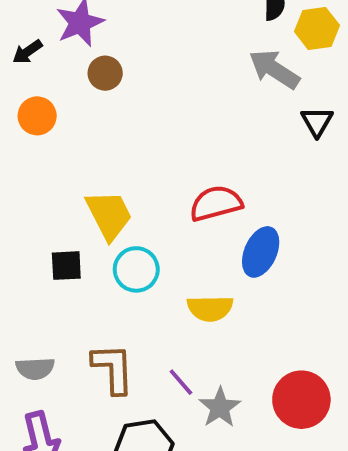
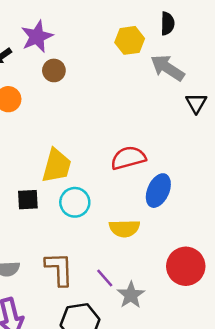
yellow hexagon: (317, 28) -> (130, 40), moved
yellow trapezoid: (109, 215) -> (57, 166), turned 42
red circle: (301, 400) -> (186, 266), moved

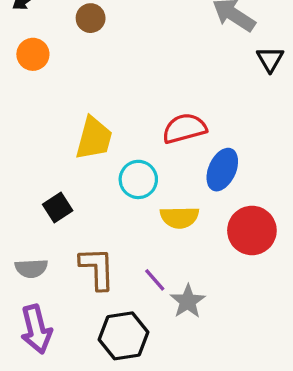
black square: (28, 200) -> (58, 207), moved, turned -30
cyan circle: (75, 202) -> (138, 179), moved
red circle: (186, 266) -> (252, 230), moved

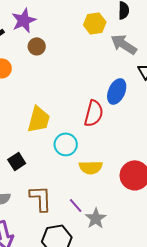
red semicircle: (184, 128) -> (94, 113), turned 120
blue ellipse: (222, 170) -> (117, 91), moved

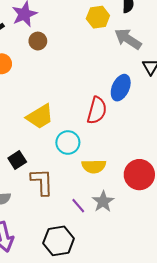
yellow trapezoid: (39, 119) -> (40, 117), turned 44
brown L-shape: (41, 198) -> (42, 182), moved
gray star: (96, 218) -> (103, 202), moved

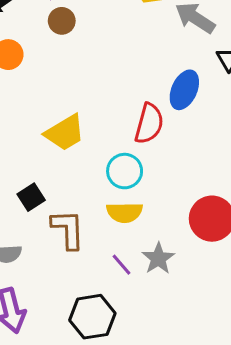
cyan circle: (68, 142) -> (125, 171), moved
yellow semicircle: (94, 166) -> (125, 212), moved

